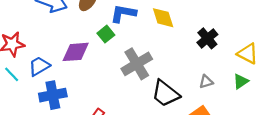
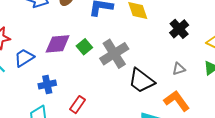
green square: (106, 34) -> (84, 47), moved
blue cross: (53, 95) -> (47, 85), moved, size x0.7

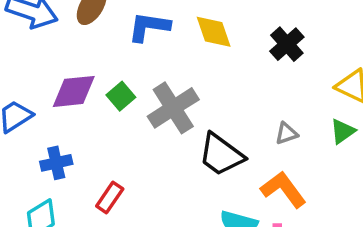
black cross: (179, 29) -> (287, 44), moved

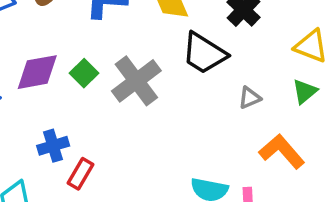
black trapezoid: (221, 155) -> (204, 53), moved
blue cross: (56, 163) -> (53, 146), moved
orange L-shape: (283, 189) -> (282, 151), moved

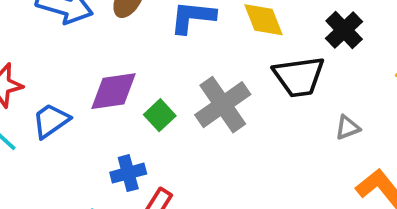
black trapezoid: (204, 53) -> (299, 77), turned -42
green square: (84, 73) -> (160, 115), moved

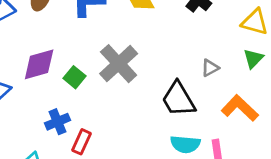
black trapezoid: (299, 77) -> (178, 99), moved, turned 75

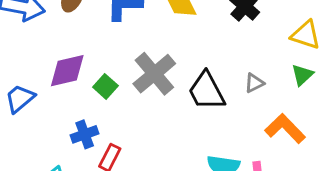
black trapezoid: (178, 99) -> (206, 91), moved

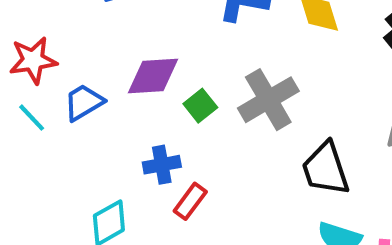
black trapezoid: (206, 91) -> (325, 169), moved

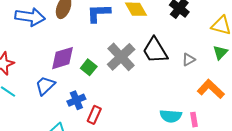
blue trapezoid: (84, 102) -> (45, 86), moved
black trapezoid: (325, 169) -> (155, 50), moved

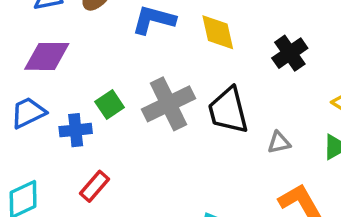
purple diamond: (62, 58) -> (47, 56), moved
blue cross: (76, 100) -> (76, 130), moved

